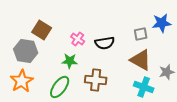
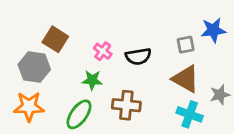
orange star: (22, 81) -> (29, 106), turned 30

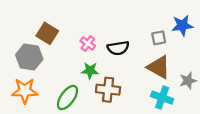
green star: (92, 80) -> (90, 71), moved

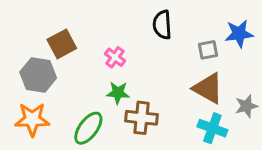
brown square: (47, 33) -> (62, 44), turned 30
black semicircle: (118, 48) -> (162, 25), moved, turned 95

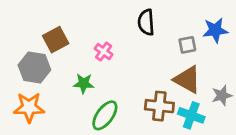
green star: (118, 93) -> (84, 83), moved
brown cross: (142, 118) -> (159, 106), moved
green ellipse: (88, 128) -> (105, 115), moved

